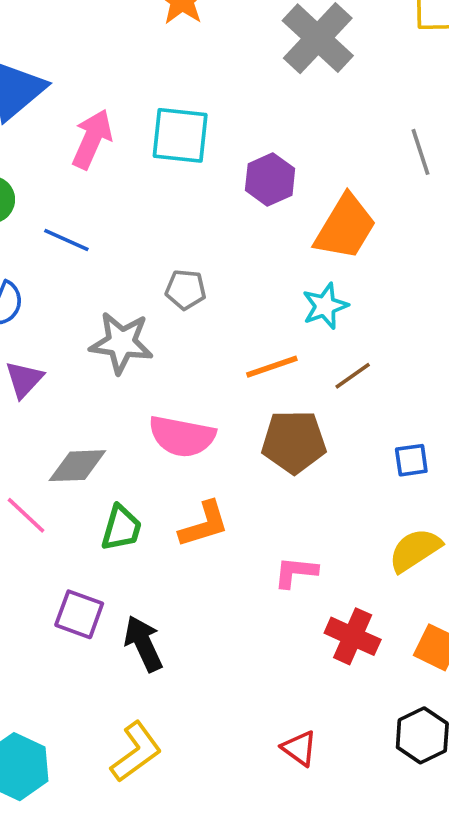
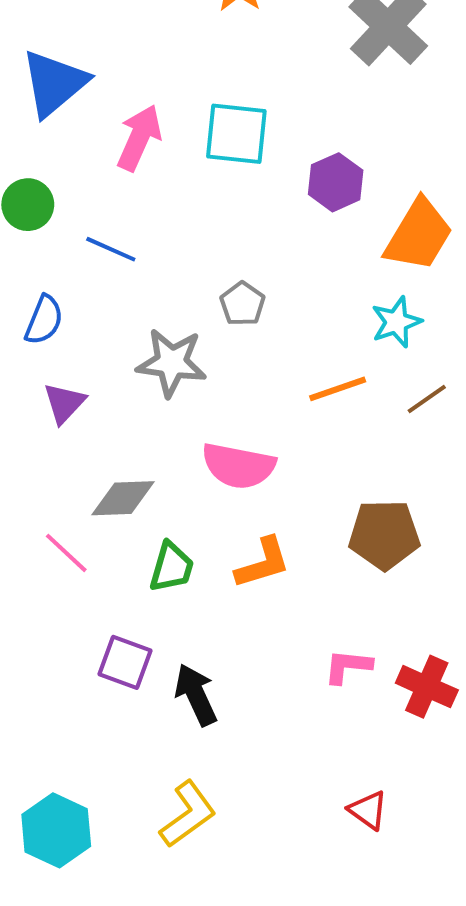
gray pentagon: (186, 290) -> (242, 304), turned 30
brown pentagon: (294, 442) -> (384, 535), moved
pink L-shape: (296, 572) -> (348, 666), moved

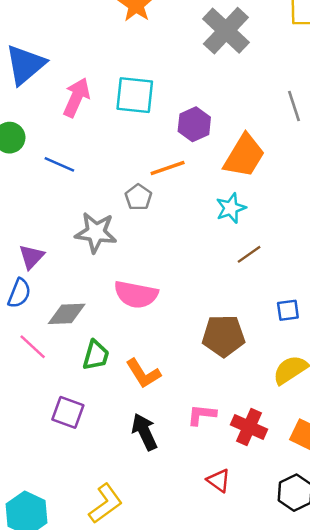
blue semicircle: (44, 320) -> (19, 293), moved
orange line: (338, 389) -> (168, 168), moved
orange L-shape: (263, 563) -> (143, 373), moved, turned 75
black arrow: (196, 695) -> (144, 432), moved
red triangle: (368, 810) -> (219, 480), moved

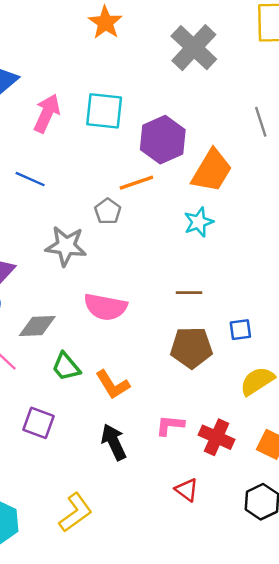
purple hexagon: (194, 124) -> (163, 140), size x1.4
brown line: (249, 254) -> (189, 293), moved, turned 35
blue square: (288, 310) -> (240, 330), moved
green trapezoid: (96, 355) -> (66, 367), turned 124

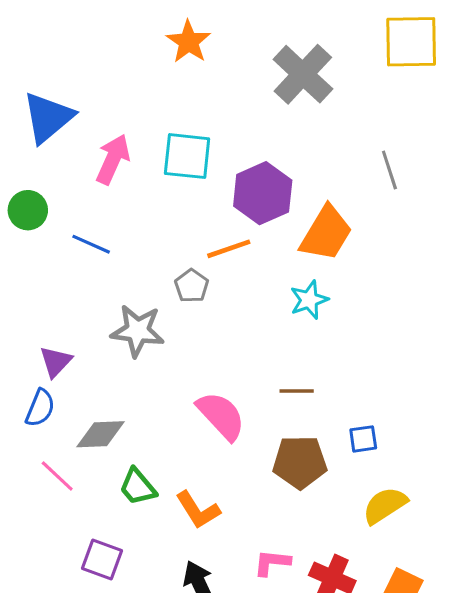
pink semicircle: (105, 307) -> (221, 416), moved, turned -144

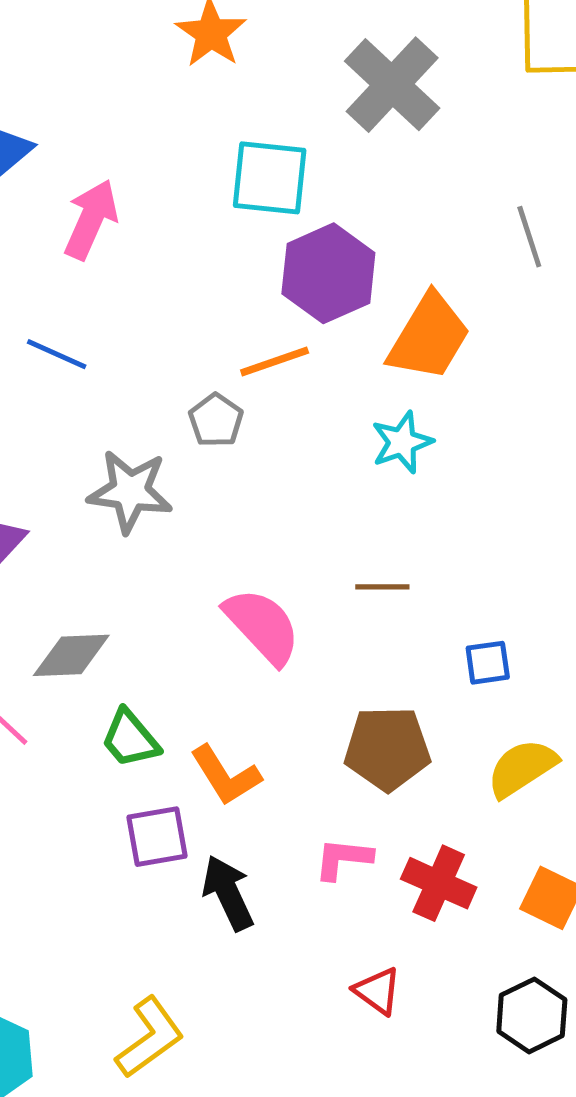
cyan square: (187, 156) -> (270, 178), moved
brown pentagon: (300, 462) -> (387, 748), moved
purple square: (102, 559) -> (157, 837), moved, turned -30

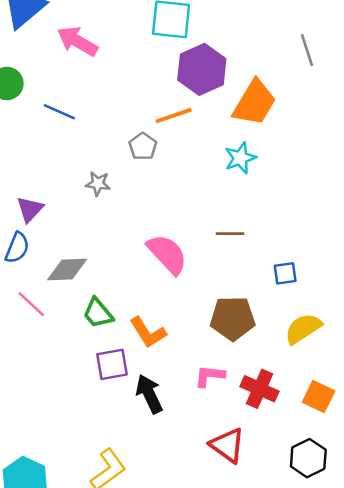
pink arrow: (91, 219) -> (77, 41), turned -84
gray star: (130, 491) -> (98, 184), size x0.6
red triangle: (377, 991) -> (227, 445), size x1.4

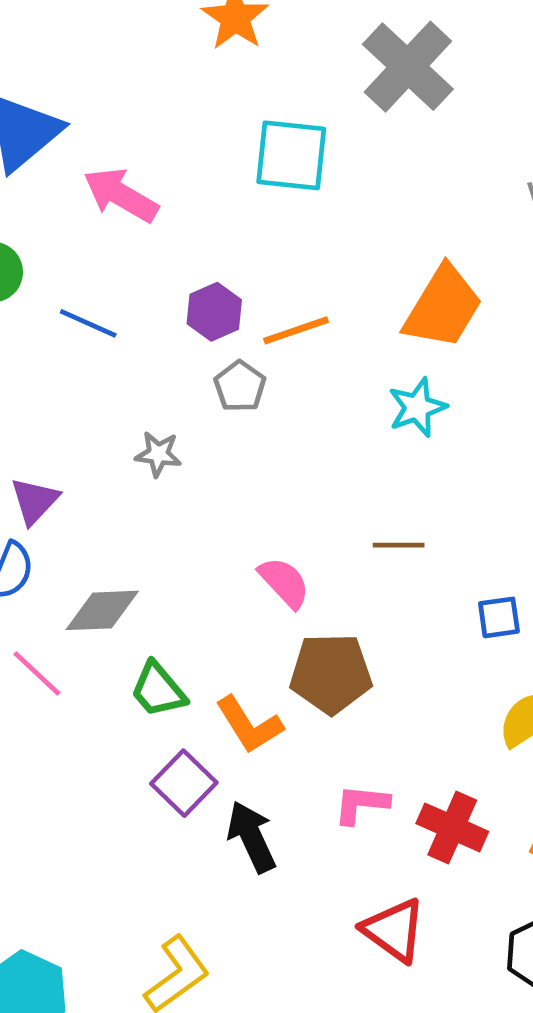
purple hexagon: (202, 69) -> (214, 312), moved, size x0.6
pink semicircle: (167, 254) -> (284, 582), size x0.7
brown pentagon: (233, 318) -> (331, 673), moved
purple square: (112, 364) -> (184, 783), turned -36

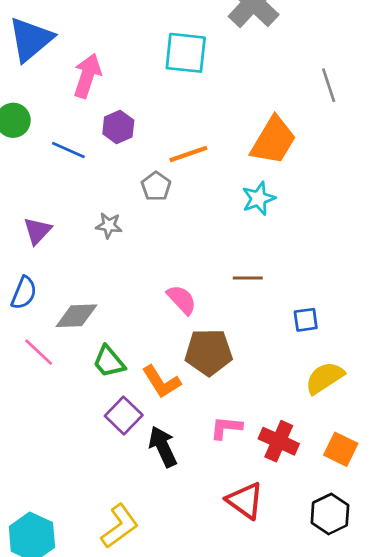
pink arrow: (121, 195) -> (87, 76), turned 78
purple hexagon: (214, 312) -> (118, 127), moved
purple triangle: (35, 501) -> (37, 231), moved

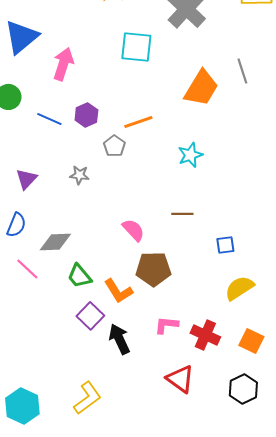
purple hexagon: (118, 127) -> (86, 115), moved
orange trapezoid: (273, 140) -> (201, 88), moved

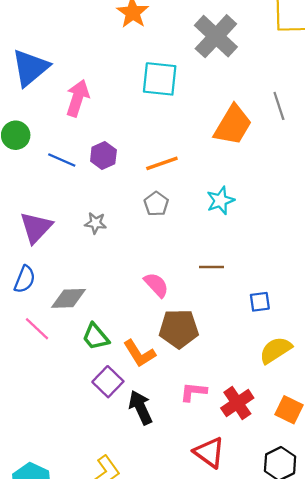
gray pentagon: (114, 146) -> (156, 204), moved
purple triangle: (26, 179) -> (36, 227), size x1.4
red cross: (205, 335) -> (237, 403), turned 32

